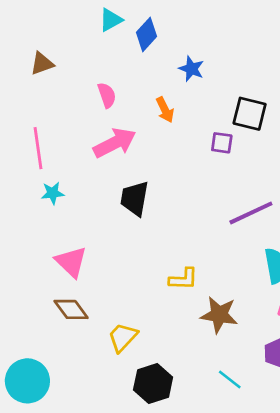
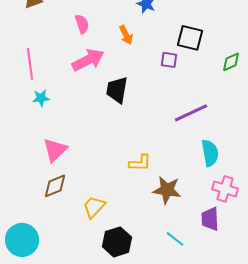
black trapezoid: (135, 198) -> (117, 90), moved
pink triangle: (71, 262) -> (55, 150), turned 32
brown diamond: (71, 309) -> (55, 186), turned -76

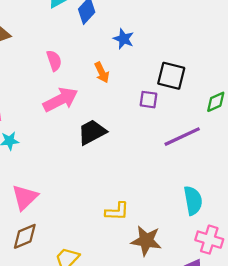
black trapezoid: (117, 90) -> (92, 132), turned 52
purple line: (191, 113) -> (182, 137), moved

